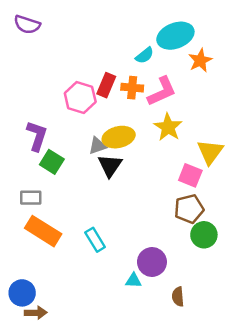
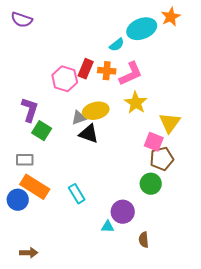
orange star: (200, 60) -> (171, 17), moved
black triangle: (110, 166) -> (89, 134), turned -45
brown pentagon: (189, 209) -> (162, 159), moved
green circle: (204, 235) -> (151, 184), moved
blue circle: (22, 293) -> (18, 200), moved

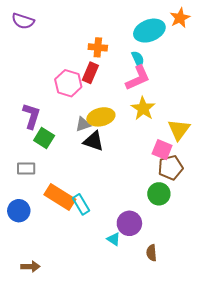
cyan semicircle: (117, 45) -> (138, 59), moved, turned -77
orange cross: (107, 71) -> (98, 47), moved
orange rectangle: (35, 187) -> (60, 197), moved
cyan triangle: (108, 227) -> (114, 239), turned 32

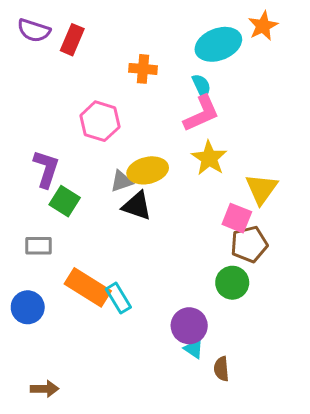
red rectangle: (90, 73) -> (72, 40), moved
cyan triangle: (114, 239) -> (194, 349), moved

